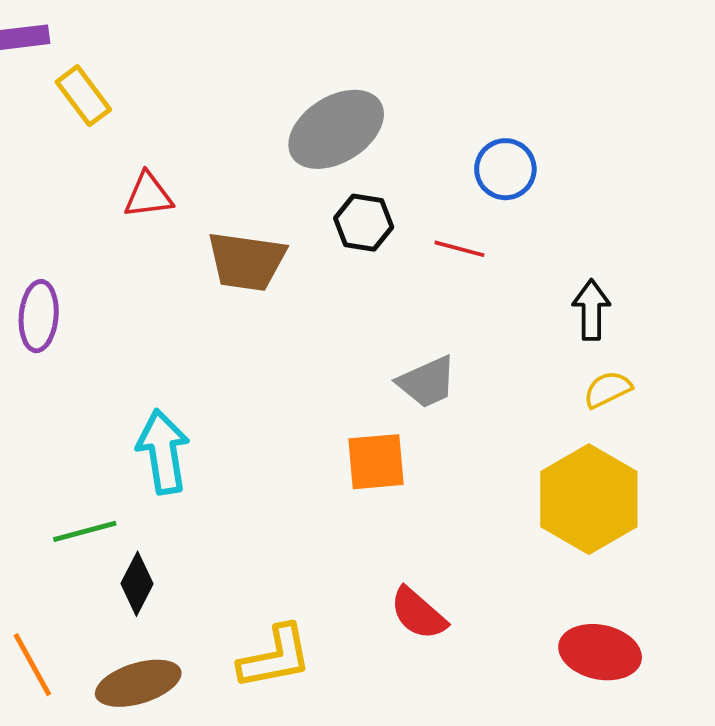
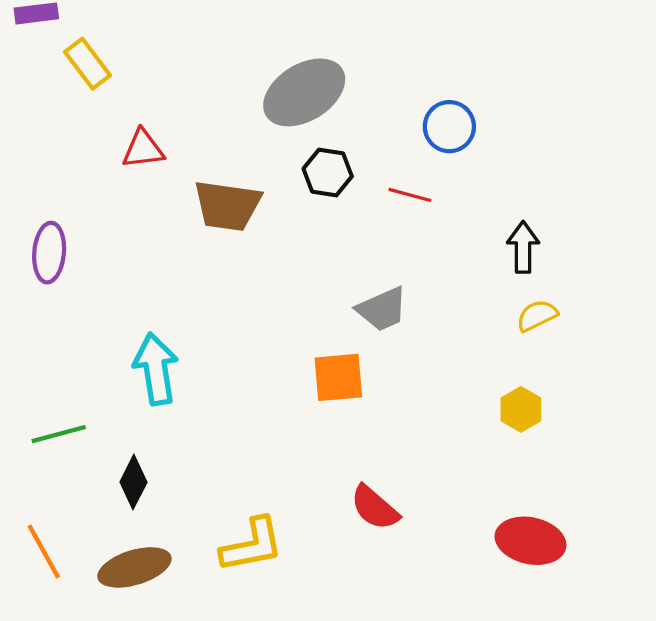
yellow hexagon: (589, 499) -> (521, 409), size x0.5
green line: (85, 531) -> (59, 434), moved

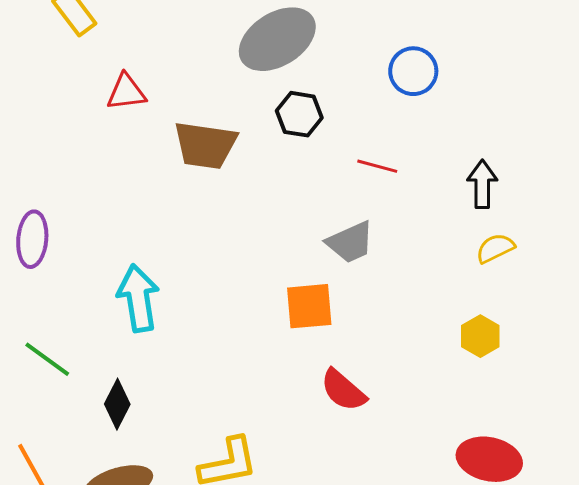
red line: (410, 195) -> (377, 166), moved
purple ellipse: (49, 253) -> (32, 239), moved
green line: (59, 434) -> (47, 359), turned 51
red semicircle: (375, 508) -> (343, 390), moved

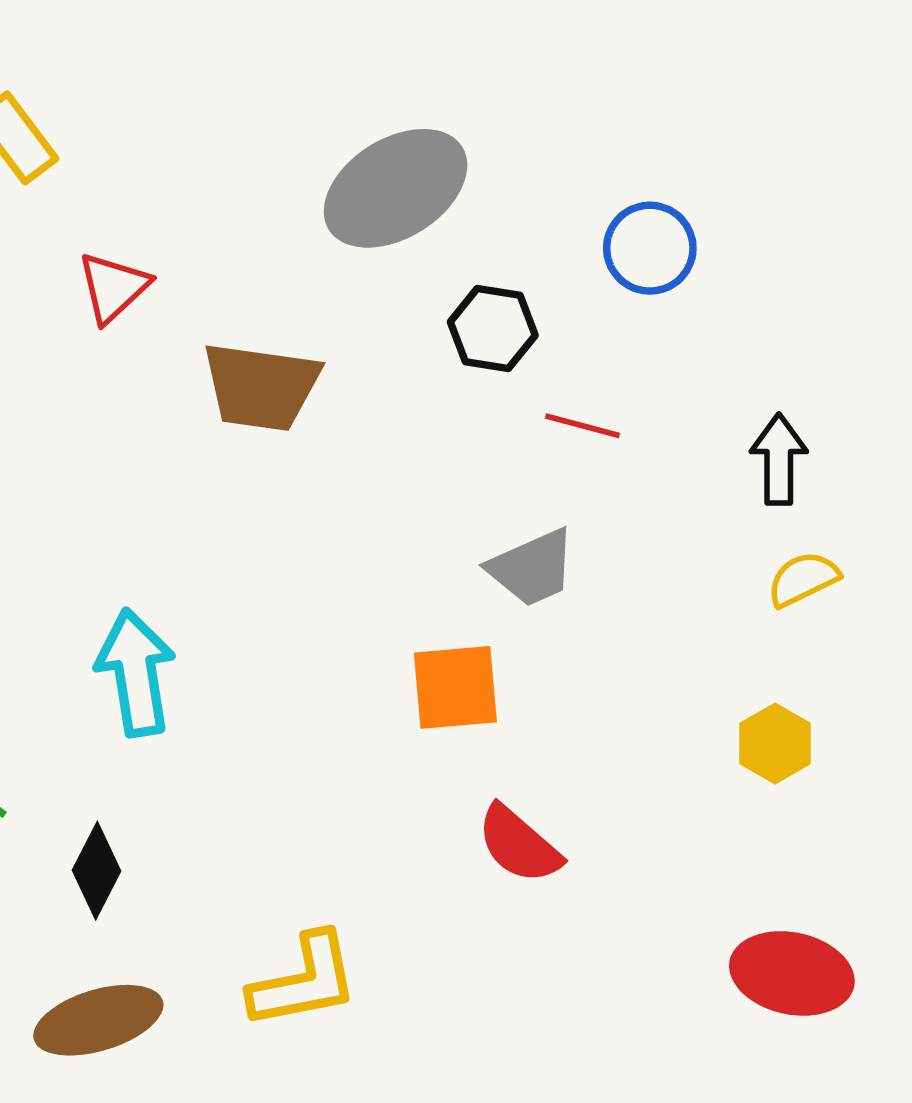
red triangle: (126, 92) -> (113, 287), turned -36
black hexagon: (299, 114) -> (493, 329), moved

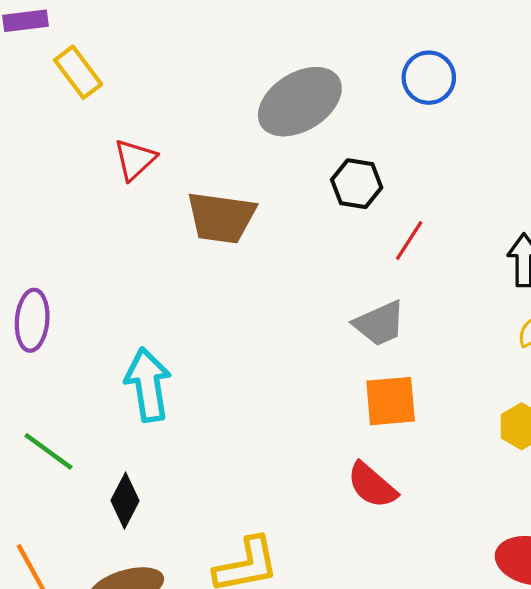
blue circle: (650, 248) -> (429, 78), moved
red line: (583, 426) -> (409, 240), turned -72
orange square: (455, 687) -> (391, 401), moved

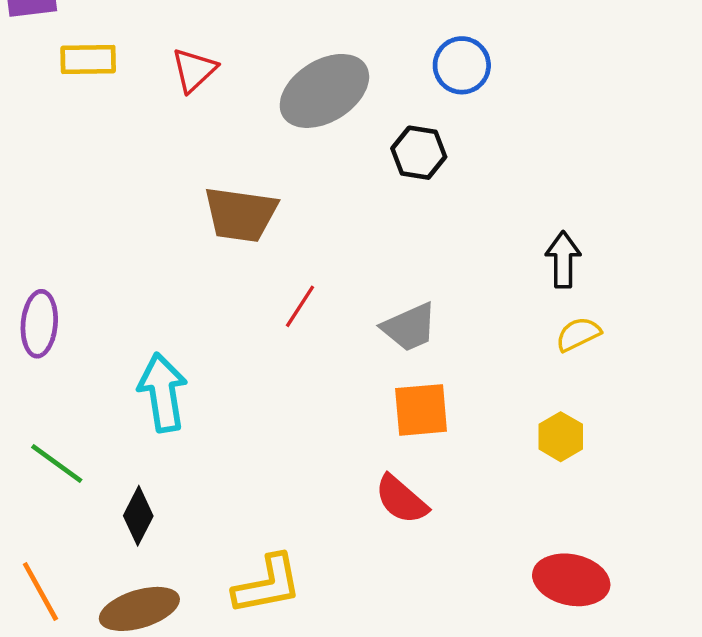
yellow rectangle: (78, 72) -> (88, 60), turned -54
red triangle: (135, 160) -> (194, 70), moved
black hexagon: (357, 184) -> (419, 153), moved
red line: (409, 240) -> (300, 306), moved

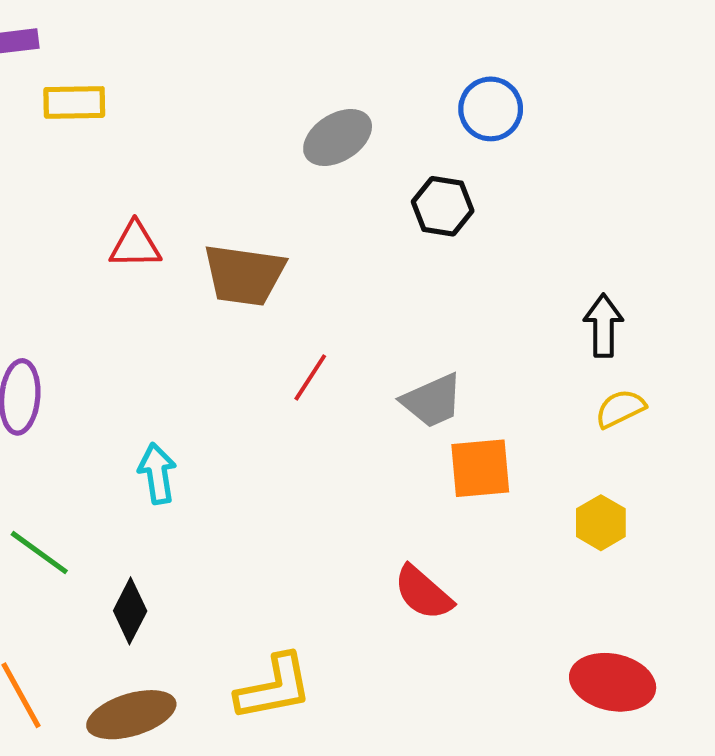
red triangle: (194, 70) -> (135, 245), moved, turned 42
gray ellipse: (324, 91) -> (338, 137), size x0.7
cyan arrow: (163, 392) -> (157, 473), size x0.7
orange square: (421, 410) -> (480, 468), moved

